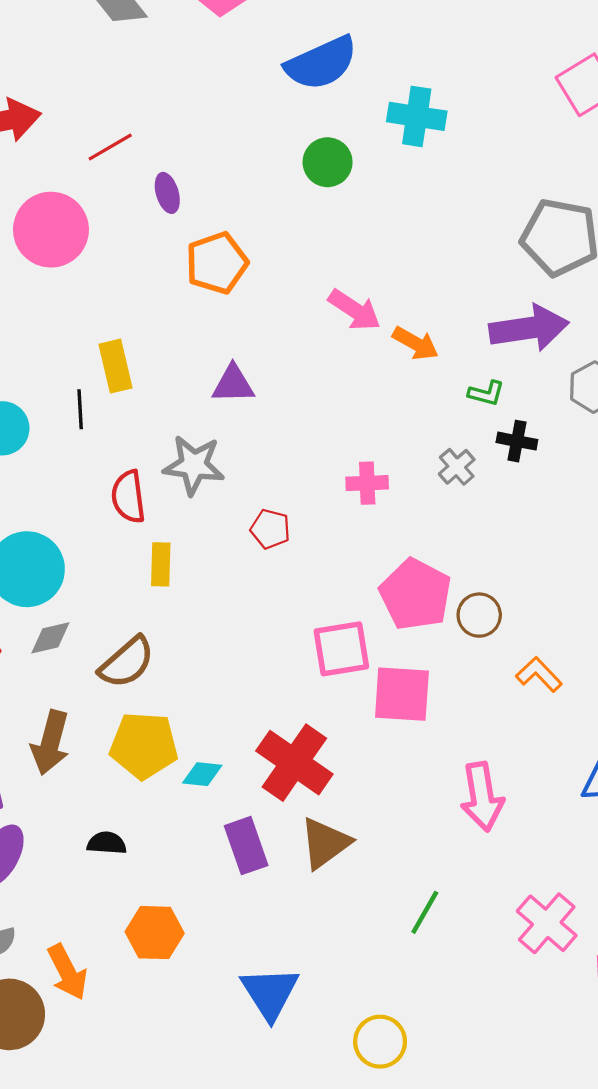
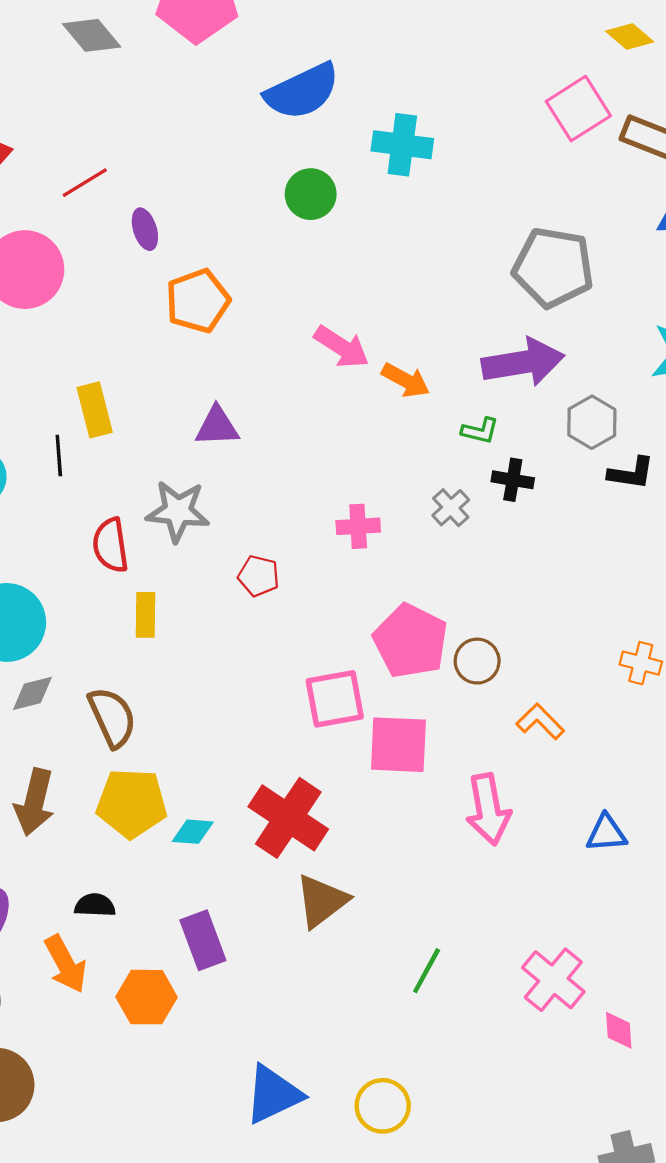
brown semicircle: (127, 662) -> (112, 717), turned -72
pink arrow: (482, 797) -> (488, 809), moved
purple rectangle: (246, 846) -> (203, 940), moved
orange arrow: (67, 972) -> (66, 964), moved
blue triangle: (270, 993) -> (273, 1094), moved, turned 38

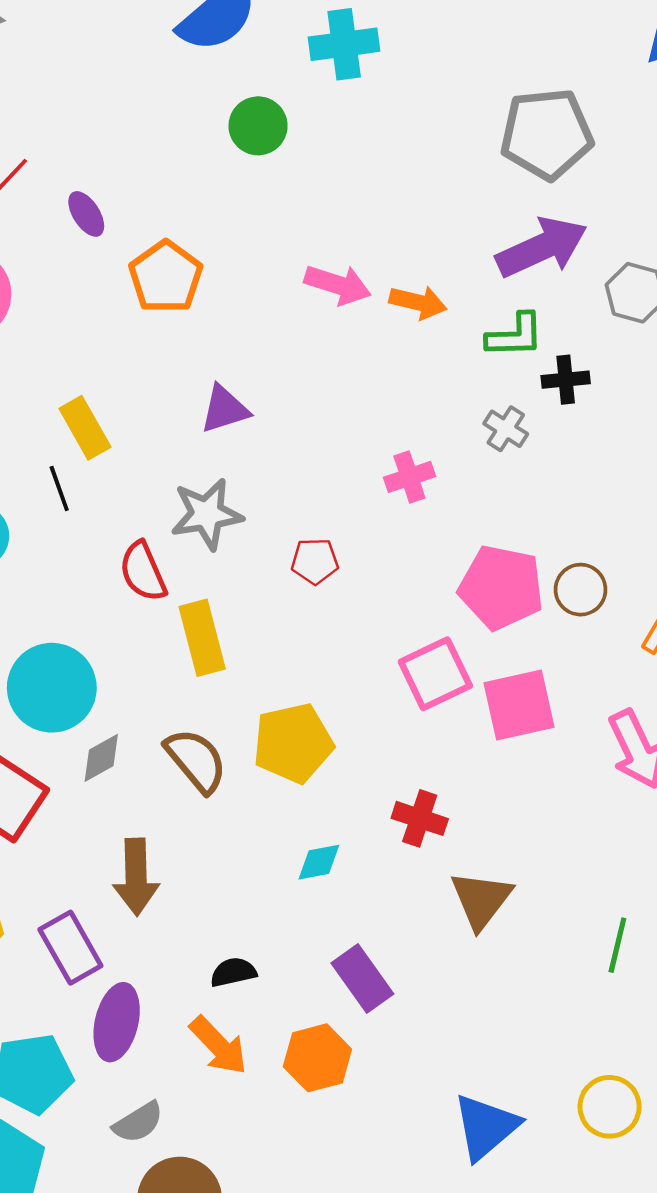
green L-shape: (480, 431) -> (515, 335), size x1.4
yellow rectangle: (146, 615) -> (202, 638), size x1.4
yellow pentagon: (132, 803) -> (293, 743), moved
red cross: (288, 818) -> (420, 818), size x0.6

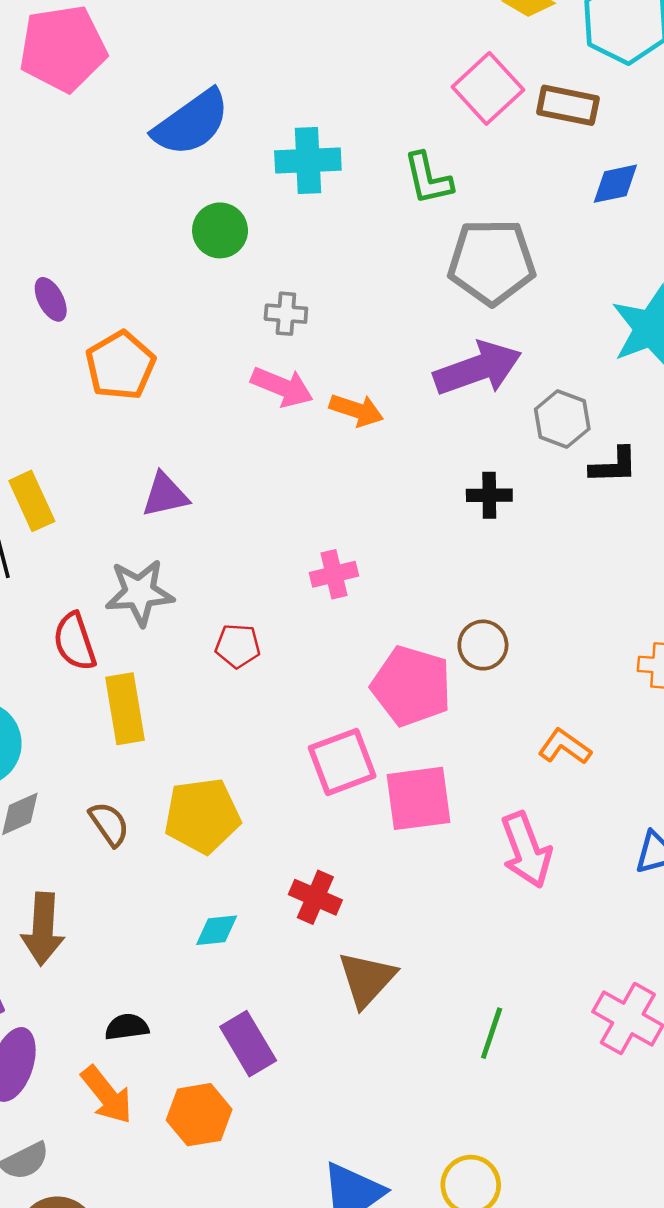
green L-shape: (515, 335) -> (428, 178), moved, turned 74
gray cross: (506, 429) -> (286, 314), moved, turned -33
brown circle: (581, 590) -> (483, 645), moved
brown semicircle: (196, 760) -> (109, 824), size x0.7

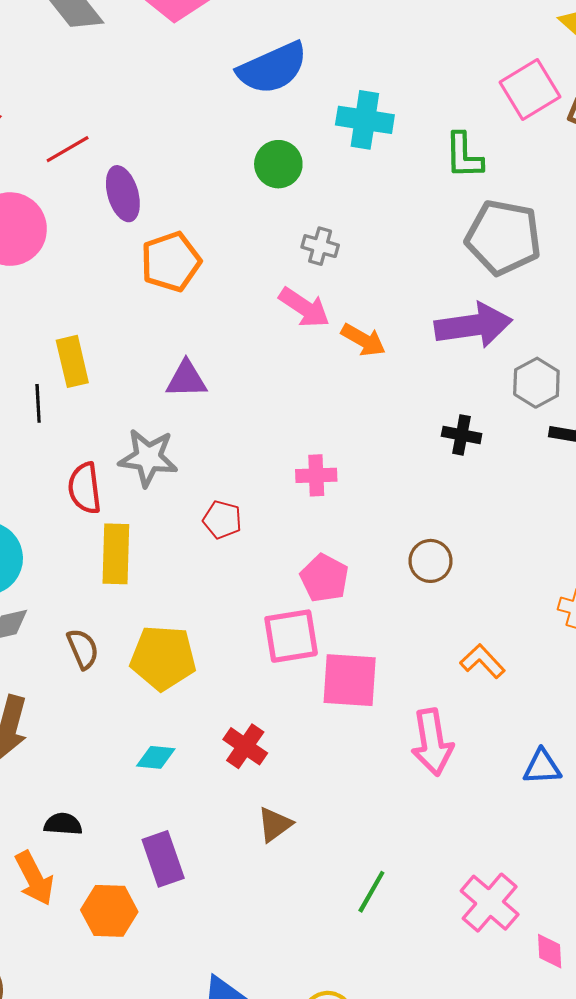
purple ellipse: (51, 299) -> (123, 194), size x1.4
pink pentagon: (411, 686) -> (324, 578), moved, size x0.7
brown triangle: (367, 979) -> (275, 824), size x0.7

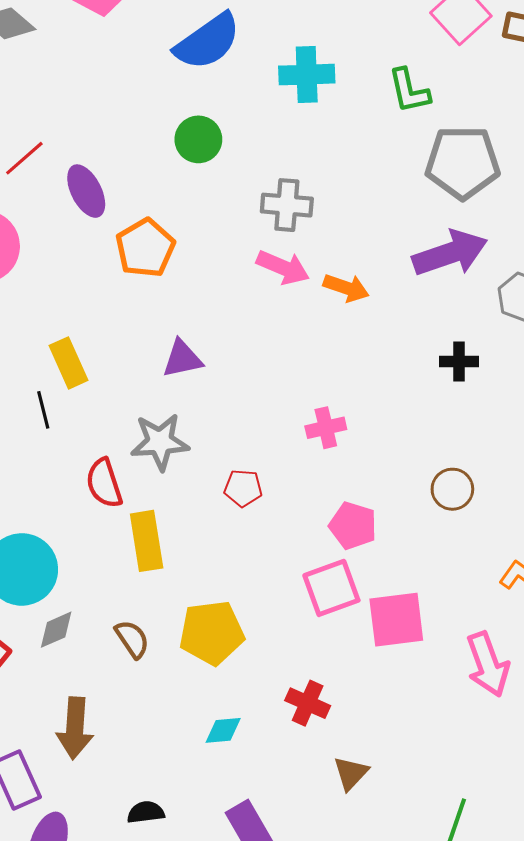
green circle: (278, 164) -> (198, 139), moved
gray cross: (320, 246) -> (287, 205), size x1.4

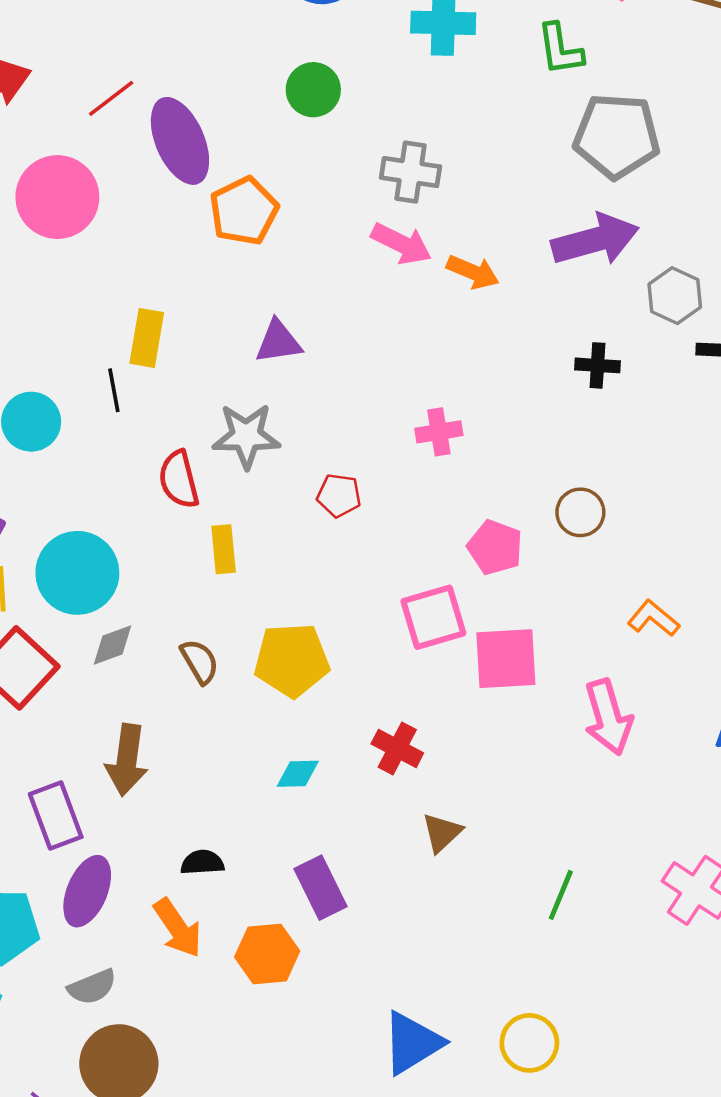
purple ellipse: (86, 191) -> (180, 141), size x1.4
yellow rectangle: (69, 363) -> (147, 338), turned 30
pink pentagon: (353, 526) -> (495, 547), moved
yellow rectangle: (147, 541) -> (224, 549), size x0.7

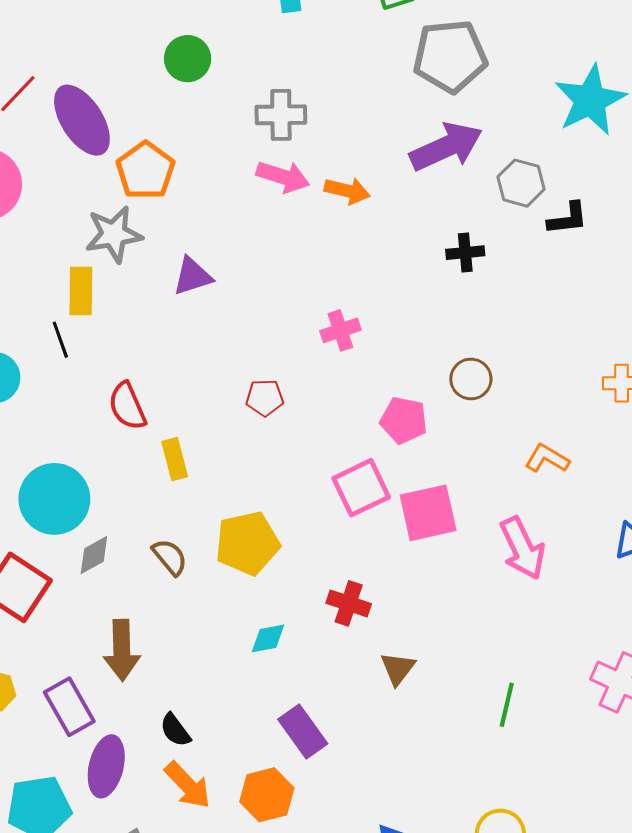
gray star: (246, 436) -> (114, 234), moved
black semicircle: (202, 862) -> (175, 730), moved, turned -114

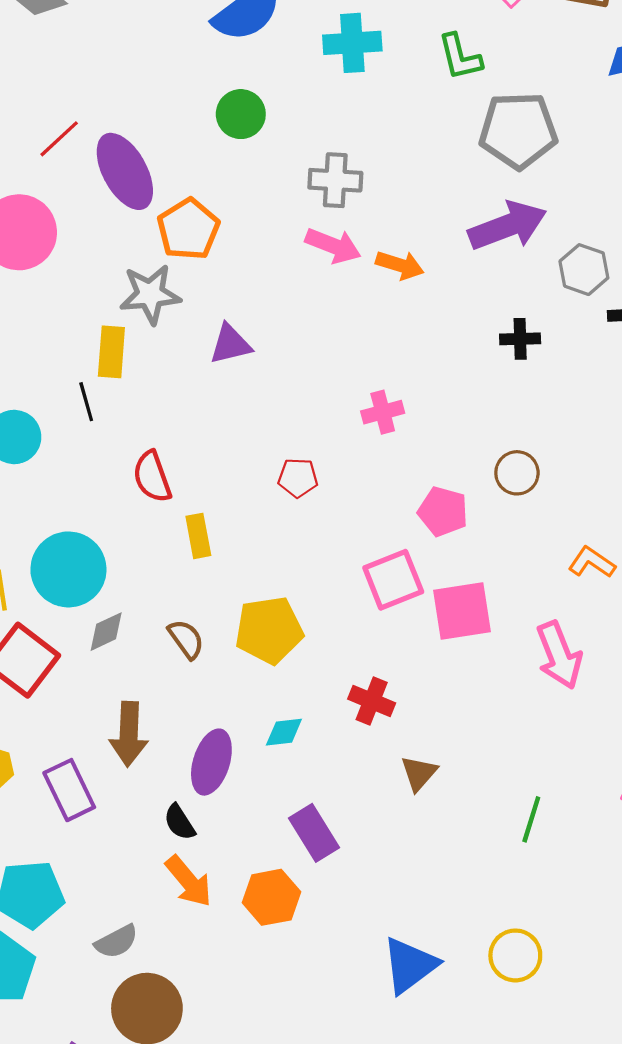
purple ellipse: (106, 766) -> (211, 762), moved

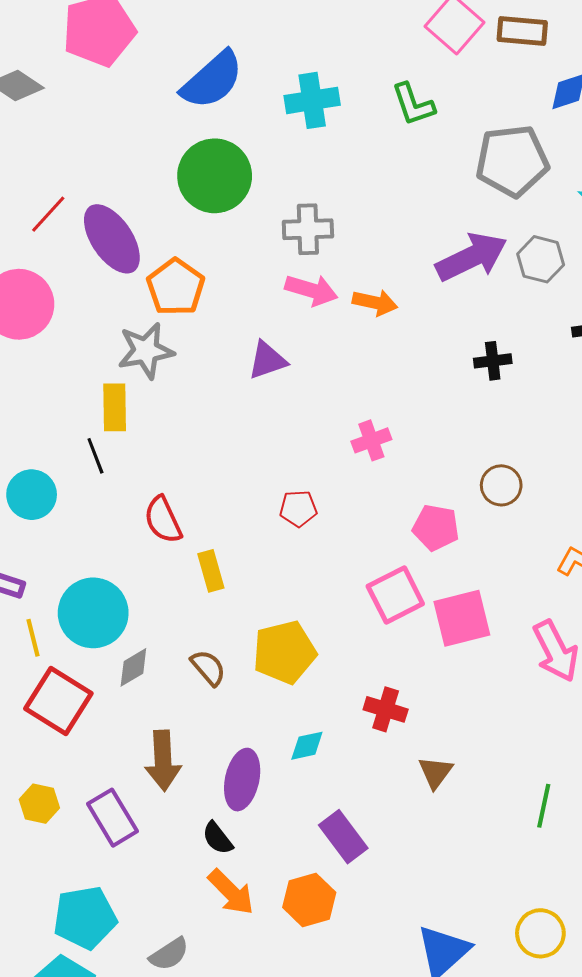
green circle: (241, 114) -> (215, 176), size x1.6
gray pentagon: (518, 130) -> (512, 161), moved
gray hexagon: (584, 270) -> (541, 259), moved
purple triangle: (230, 344) -> (267, 360), moved

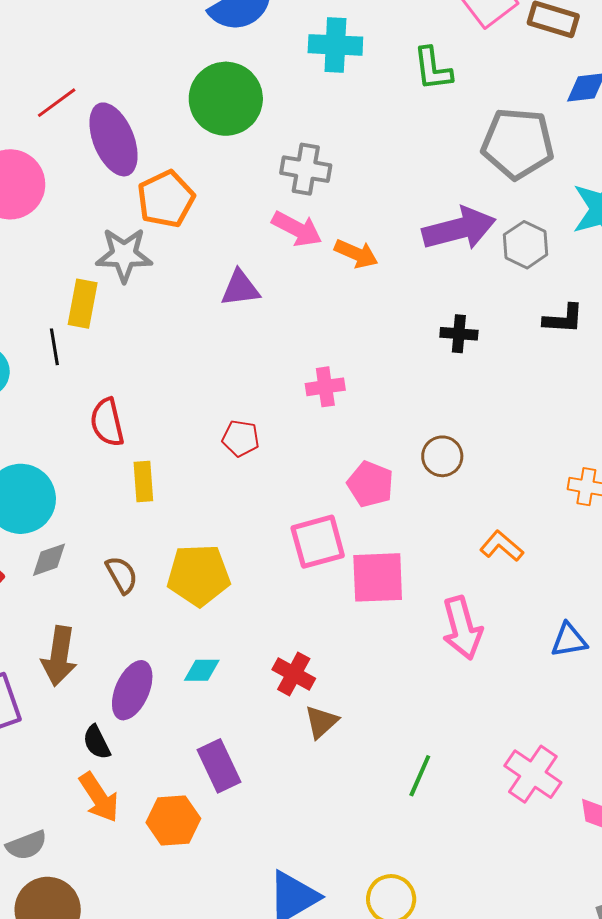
red cross: (386, 709) -> (294, 674), moved

